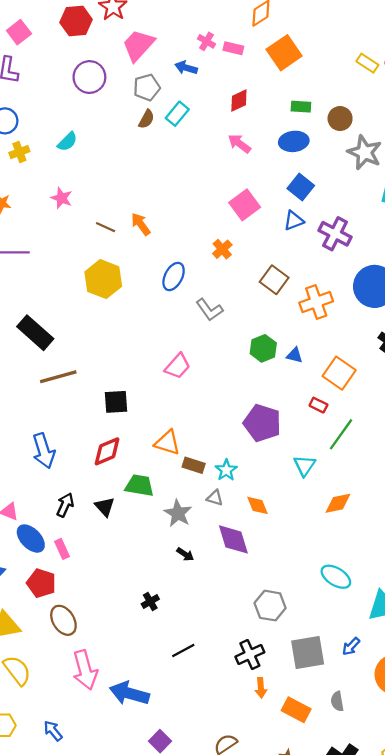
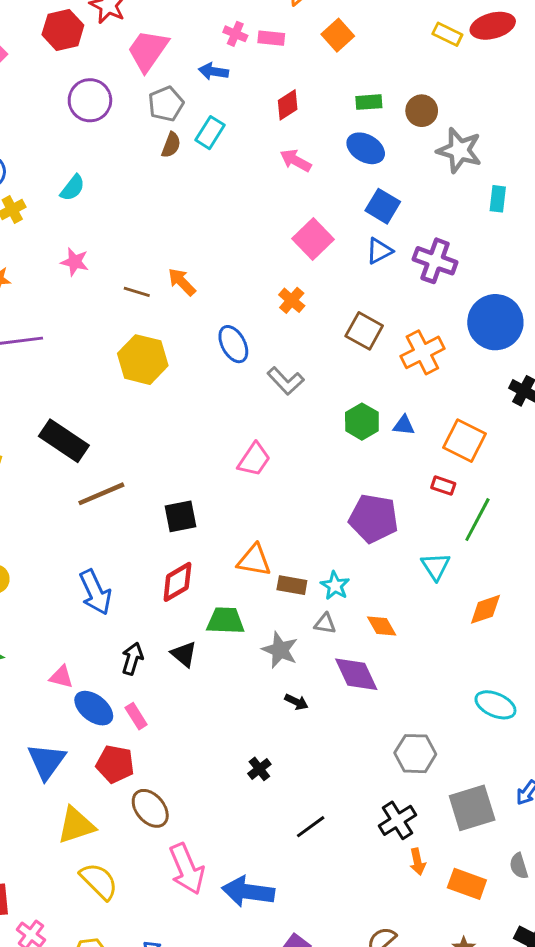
orange square: (284, 53) -> (338, 35), size x0.7
blue ellipse: (294, 141) -> (366, 148), turned 44
blue ellipse: (174, 277) -> (233, 344), turned -48

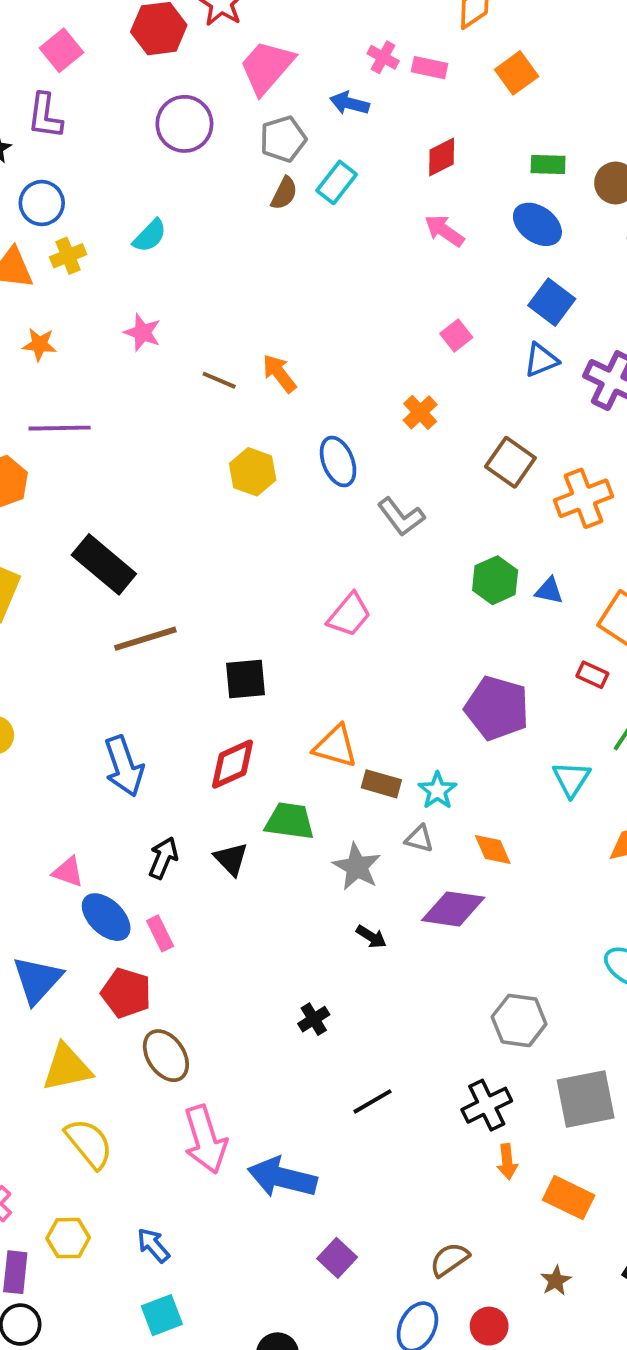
pink square: (313, 239) -> (456, 335), size x0.6
yellow hexagon: (143, 360) -> (253, 472), moved, size x0.7
purple diamond: (356, 674) -> (453, 909), turned -63

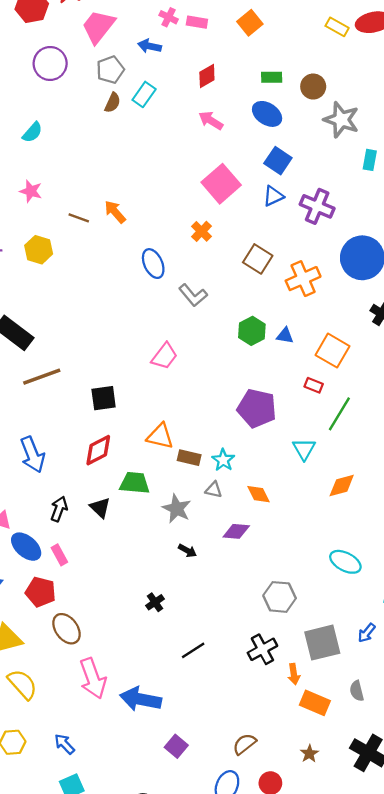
pink square: (456, 335) -> (221, 184), size x2.0
yellow hexagon: (253, 472) -> (39, 250), moved
purple diamond: (453, 909) -> (236, 531), size x0.7
orange arrow: (507, 1162) -> (294, 674), moved

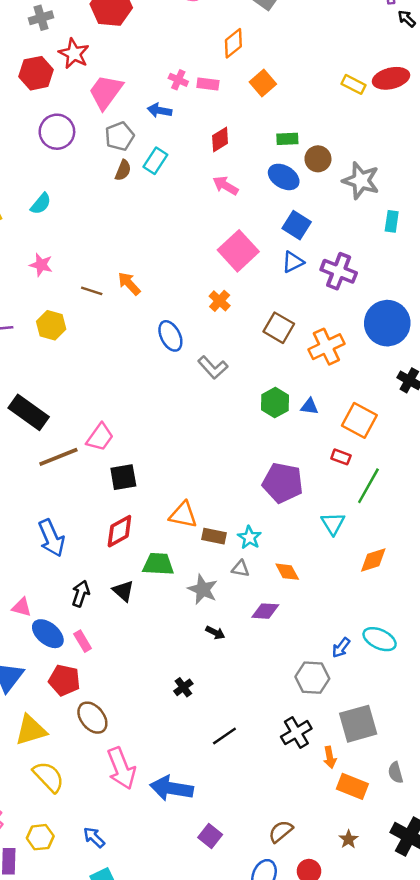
brown circle: (313, 87) -> (318, 159), moved
pink trapezoid: (164, 356) -> (100, 437), moved
blue arrow: (367, 633) -> (341, 648), moved

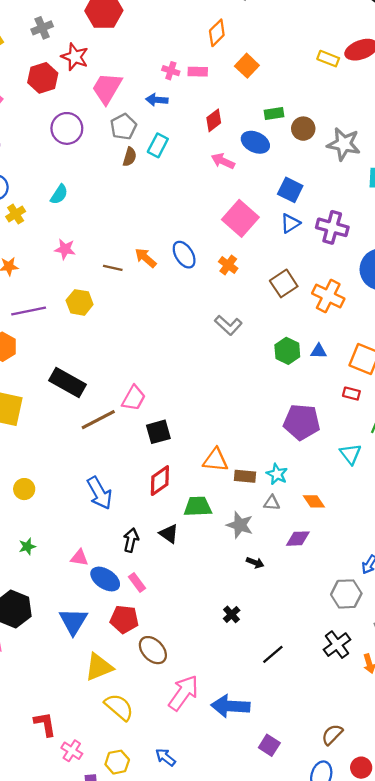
blue ellipse: (284, 177) -> (255, 142), moved
brown square: (279, 328) -> (284, 283), turned 32
blue ellipse: (170, 336) -> (184, 255), moved
orange cross: (326, 347) -> (328, 296), turned -32
pink arrow: (121, 768) -> (184, 693), turned -117

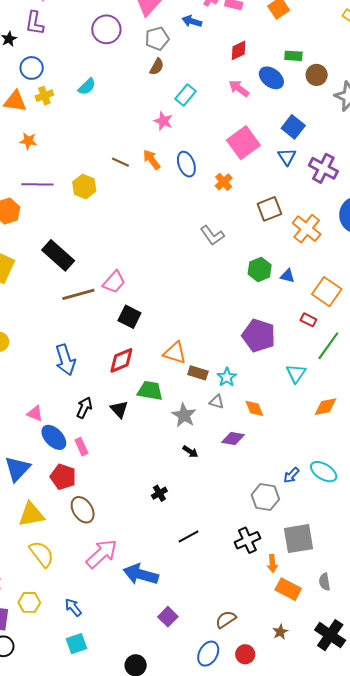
cyan rectangle: (158, 145) -> (186, 95), moved
blue triangle: (290, 223) -> (287, 157), turned -42
pink star: (65, 249) -> (163, 121), moved
black square: (158, 432) -> (129, 317), turned 30

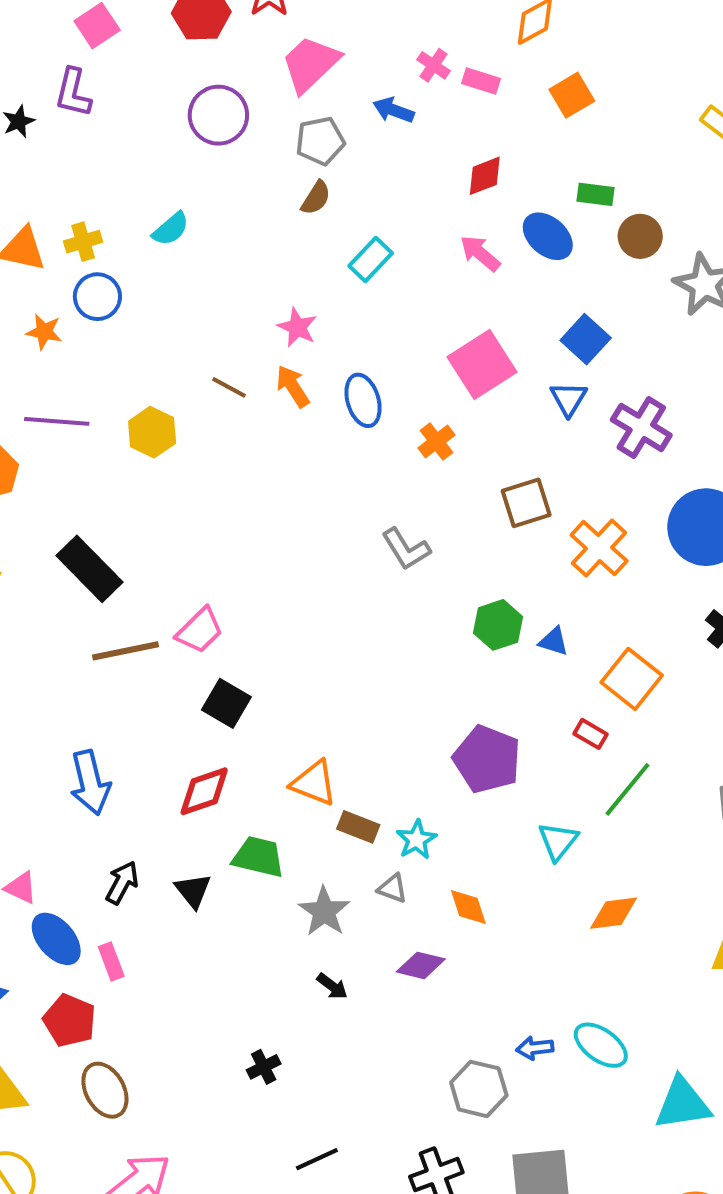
blue circle: (32, 68) -> (97, 297), moved
pink star: (163, 121) -> (297, 327), moved
blue arrow: (291, 475) -> (535, 1048), turned 36

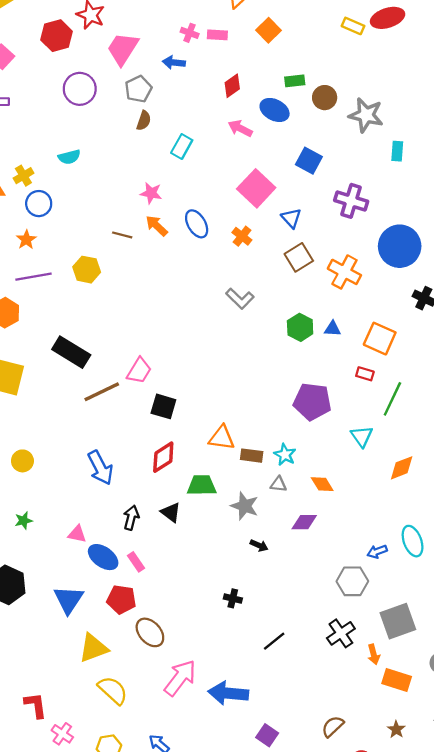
cyan semicircle: (171, 229) -> (69, 157), turned 40
orange star: (44, 332) -> (26, 240), moved, turned -30
blue triangle: (569, 399) -> (291, 218), moved
cyan ellipse: (601, 1045) -> (413, 541), turned 48
black cross: (264, 1067) -> (233, 598), turned -36

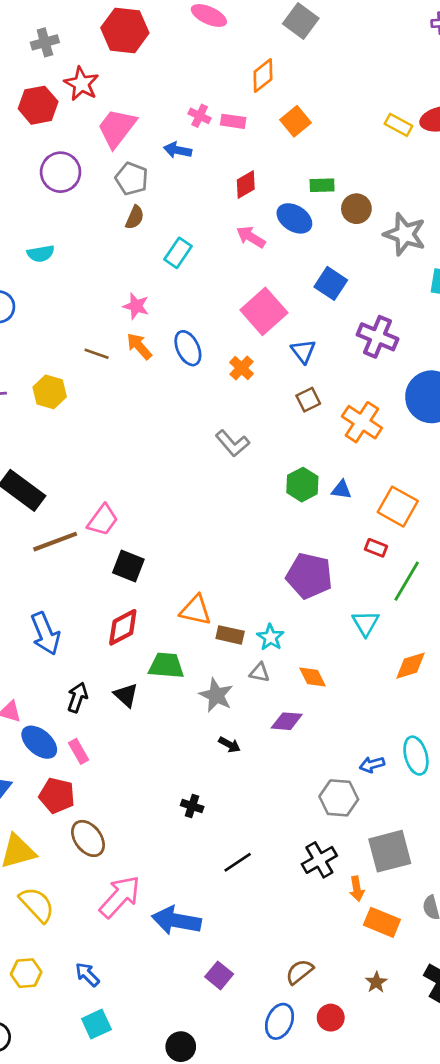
gray pentagon: (138, 89) -> (132, 179), turned -30
brown square: (299, 257) -> (308, 400), size x0.7

